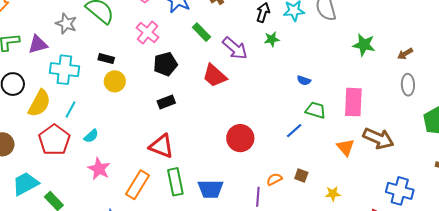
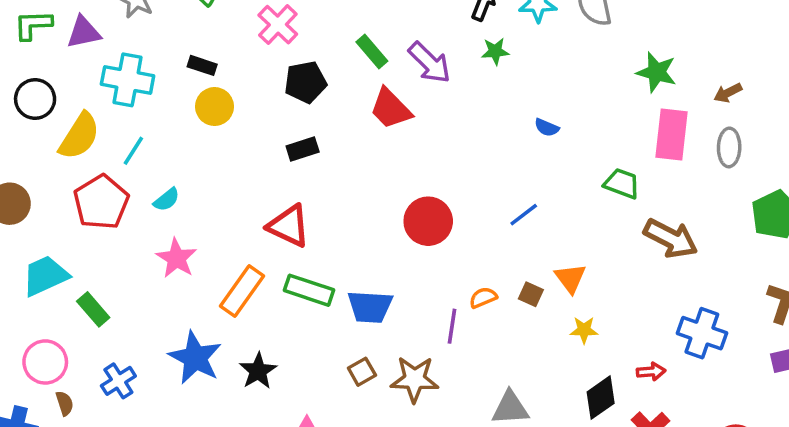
green rectangle: (202, 32) -> (372, 51), moved
pink rectangle: (353, 102) -> (671, 134), moved
green trapezoid: (316, 110) -> (622, 184), moved
orange triangle: (346, 147) -> (570, 278), moved
green rectangle: (175, 182) -> (309, 290), turned -64

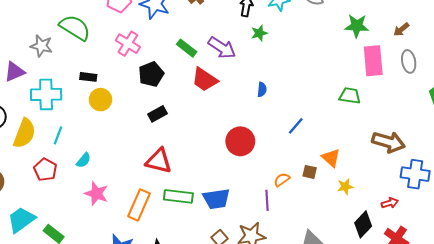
blue semicircle: (547, 127) -> (262, 90), moved, turned -96
red pentagon: (101, 202) -> (45, 170), size x0.7
brown arrow: (671, 238) -> (388, 142), moved

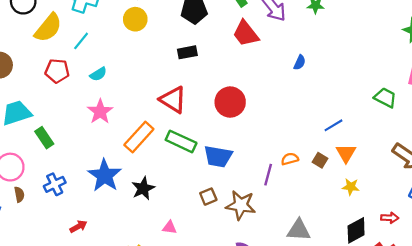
blue line: (296, 126) -> (333, 125), moved
red circle: (240, 141) -> (230, 102), moved
red pentagon: (45, 170) -> (57, 71), turned 30

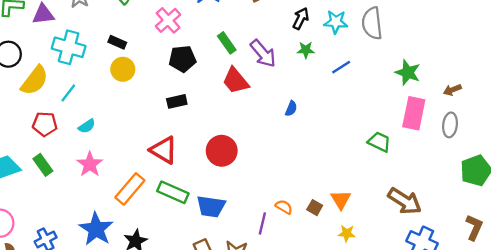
blue line: (333, 125) -> (341, 67), moved
green rectangle: (44, 138) -> (43, 165), moved
orange semicircle: (290, 159) -> (284, 207), turned 48

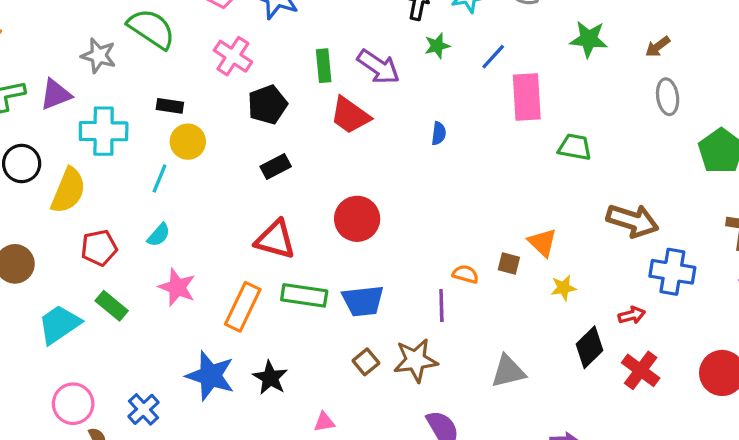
green rectangle: (227, 43) -> (324, 66), turned 45
cyan line: (68, 93) -> (160, 179), moved
pink rectangle: (414, 113) -> (527, 97), moved

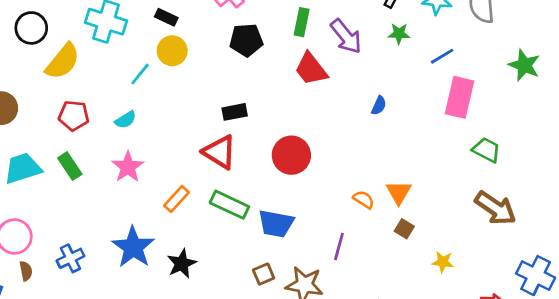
black rectangle: (276, 167) -> (235, 112), moved
brown arrow: (632, 221) -> (495, 208), moved
orange triangle: (543, 242) -> (399, 192), moved
orange semicircle: (465, 274) -> (364, 199), moved
orange rectangle: (243, 307) -> (177, 199), size x0.7

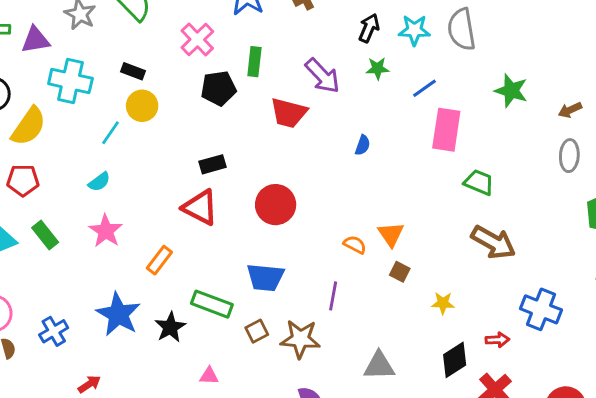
green rectangle: (302, 22) -> (254, 62), moved
red trapezoid: (311, 69) -> (289, 113), turned -33
red pentagon: (74, 116) -> (23, 180), moved
green rectangle: (229, 205) -> (212, 304), moved

